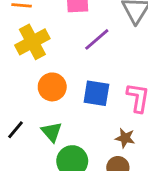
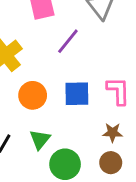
green triangle: (52, 132) -> (40, 139), turned 30

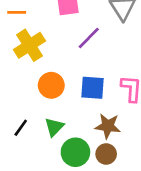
brown star: (113, 133) -> (108, 126), moved, size x1.4
brown circle: (111, 163) -> (106, 154), moved

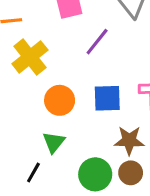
green triangle: (54, 127) -> (54, 142), moved
black line: (21, 128) -> (33, 172), moved

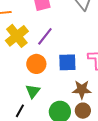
purple line: (97, 42) -> (45, 36), moved

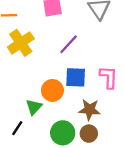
purple line: (45, 36) -> (69, 44), moved
orange circle: (36, 64) -> (52, 90), moved

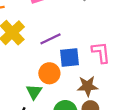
purple line: (69, 44) -> (51, 39), moved, turned 30

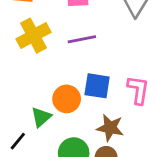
purple line: (51, 39) -> (82, 39), moved

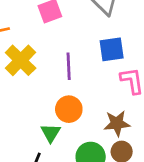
purple line: (82, 39) -> (69, 66), moved, turned -64
blue square: (97, 86) -> (112, 49), moved

